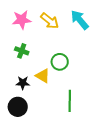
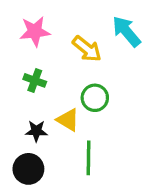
yellow arrow: (50, 21) -> (87, 49), moved
green line: (70, 101) -> (89, 158), moved

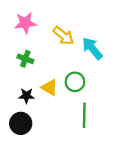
cyan arrow: (126, 31) -> (92, 48), moved
green circle: (95, 98) -> (75, 82), moved
green line: (89, 158) -> (84, 115), moved

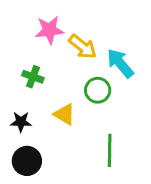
pink star: (25, 23) -> (49, 30), moved
green circle: (75, 82) -> (98, 90), moved
black star: (26, 96) -> (21, 122), moved

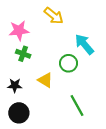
pink star: (49, 30) -> (19, 31), moved
yellow arrow: (83, 47) -> (54, 16), moved
green line: (110, 150) -> (77, 106), turned -30

